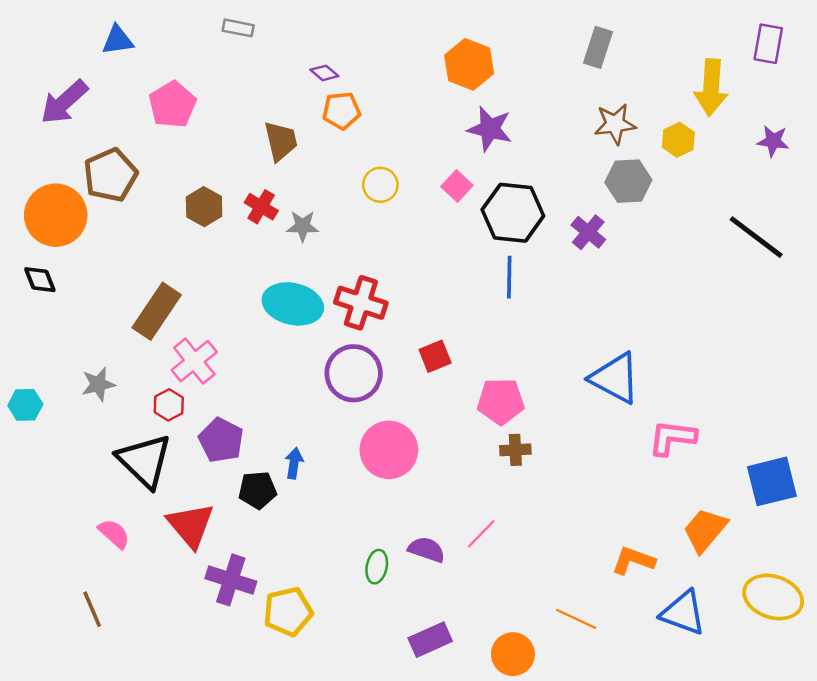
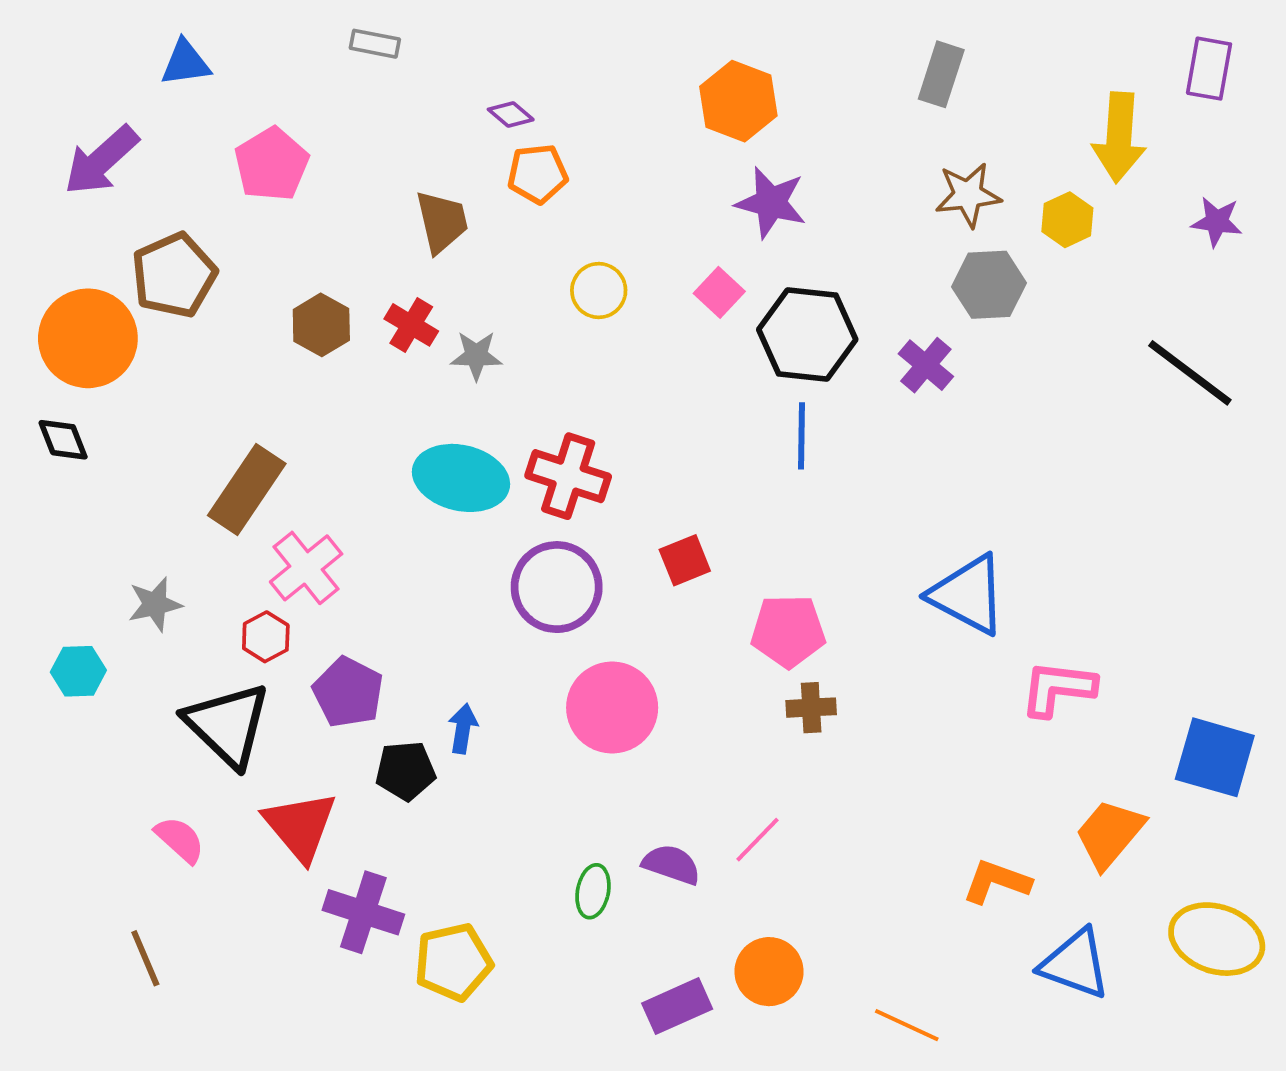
cyan hexagon: (25, 405) -> (78, 671), moved
blue square: (772, 481) -> (1215, 757), turned 30
orange line: (576, 619) -> (907, 1025), moved
orange circle: (513, 654) -> (769, 972), moved

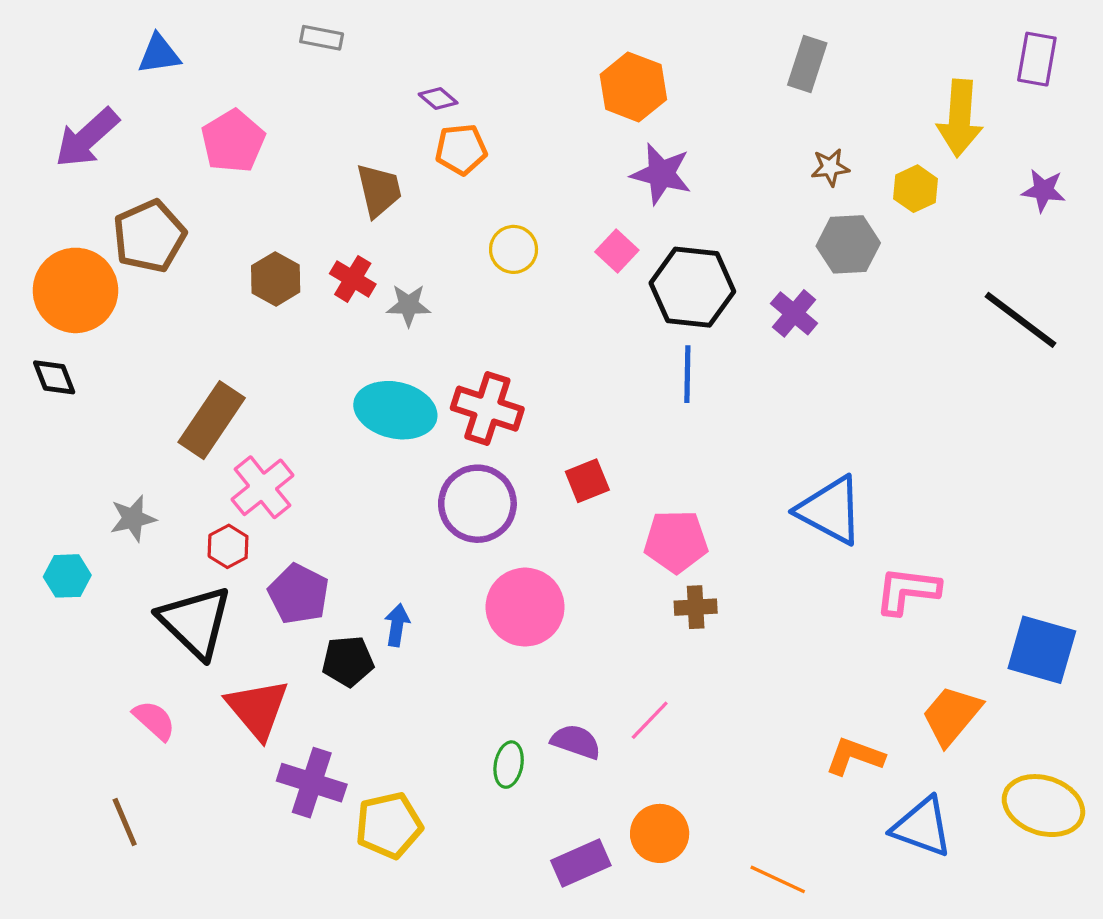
brown star: (968, 195) -> (830, 167), size x0.7

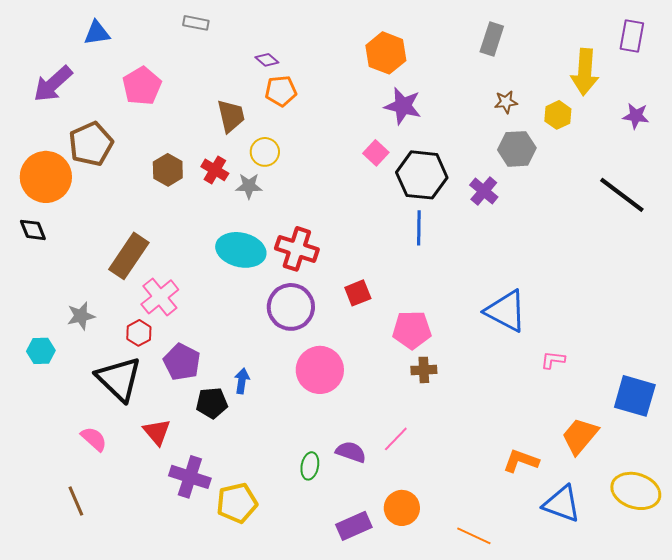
yellow circle: (514, 249) -> (265, 152), moved
pink L-shape: (907, 591) -> (553, 360), size x0.6
red triangle: (258, 709) -> (157, 432), size x0.7

